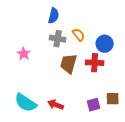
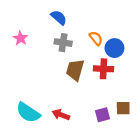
blue semicircle: (54, 16) -> (59, 17), turned -63
orange semicircle: (79, 35) -> (96, 38), moved
pink star: (24, 54) -> (20, 38), moved

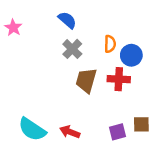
pink star: (20, 38) -> (13, 28), moved
orange semicircle: (96, 38) -> (110, 44), turned 40
gray cross: (63, 43) -> (72, 49), turned 35

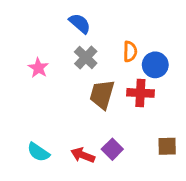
pink star: (13, 28) -> (38, 68), moved
cyan semicircle: (32, 129) -> (38, 152), size x0.7
purple square: (118, 132) -> (112, 149), moved, turned -30

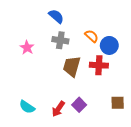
orange semicircle: (130, 52) -> (92, 36), turned -48
gray cross: (86, 57) -> (60, 40), turned -35
red arrow: (83, 155) -> (58, 109), turned -77

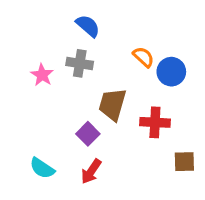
gray cross: (60, 40) -> (80, 63), moved
red cross: (99, 65) -> (155, 122), moved
purple square: (79, 105) -> (88, 134), moved

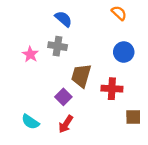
orange semicircle: (143, 57) -> (119, 13), moved

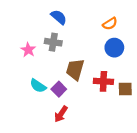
orange semicircle: (119, 13) -> (110, 24), moved, turned 104
brown square: (133, 117) -> (125, 89), moved
cyan semicircle: (30, 122) -> (38, 86), moved

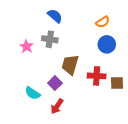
cyan semicircle: (38, 86) -> (33, 93), moved

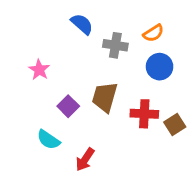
gray cross: (50, 39) -> (115, 45), moved
purple square: (55, 83) -> (68, 106), moved
brown square: (117, 83) -> (175, 124), turned -32

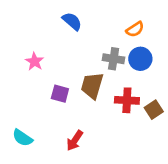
gray cross: (115, 45) -> (114, 59), moved
purple square: (68, 106) -> (60, 94), turned -30
cyan semicircle: (48, 140) -> (22, 138), moved

